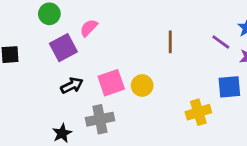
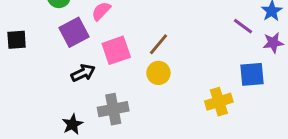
brown line: (170, 42) -> (158, 44), moved, turned 40
pink square: (111, 83) -> (116, 50), moved

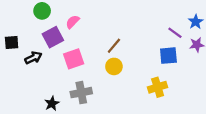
pink square: (116, 50) -> (74, 59), moved
black arrow: (83, 73) -> (33, 58), moved
blue square: (252, 74) -> (168, 56), moved

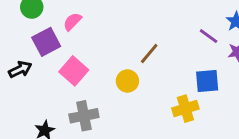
brown line: (114, 46) -> (149, 53), moved
blue square: (168, 56) -> (207, 81), moved
pink square: (74, 59) -> (74, 71), turned -30

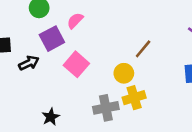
yellow cross: (185, 109) -> (134, 98), moved
gray cross: (84, 116) -> (106, 108), moved

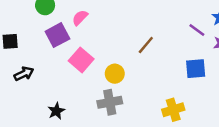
black arrow: (29, 63) -> (24, 74), moved
yellow circle: (124, 73) -> (115, 74), moved
yellow cross: (134, 98) -> (173, 110), moved

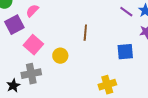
purple line: (197, 30) -> (126, 12), moved
brown line: (146, 45) -> (85, 33), turned -35
gray cross: (110, 102) -> (31, 74), moved

